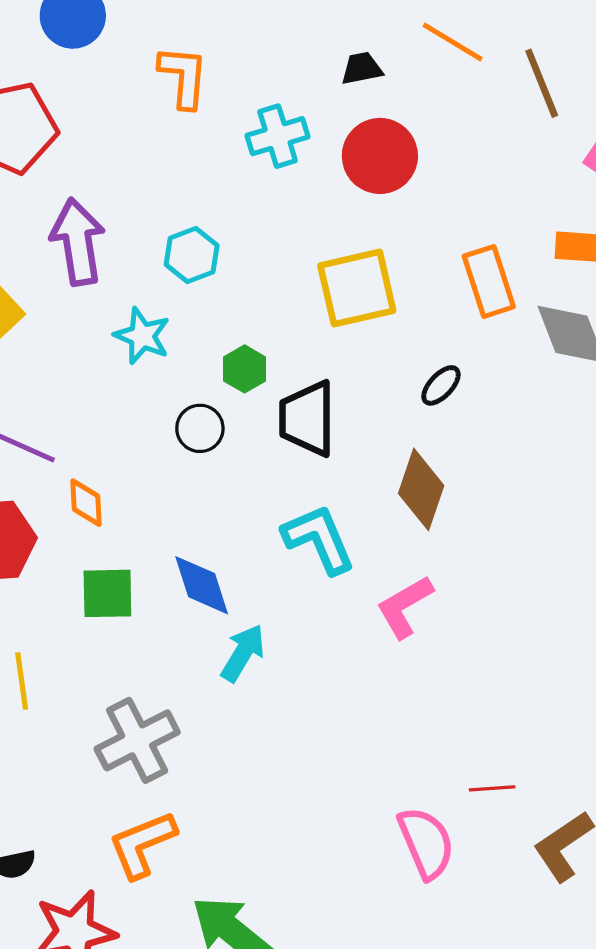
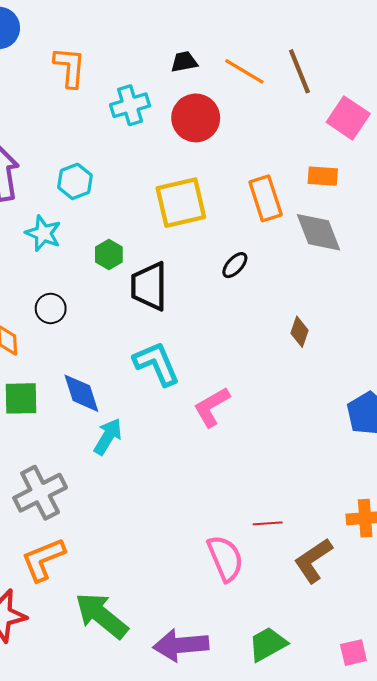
orange line: (453, 42) -> (244, 71), moved
black circle: (200, 428) -> (51, 308), moved
brown diamond: (421, 489) -> (299, 332), moved, size x0.6

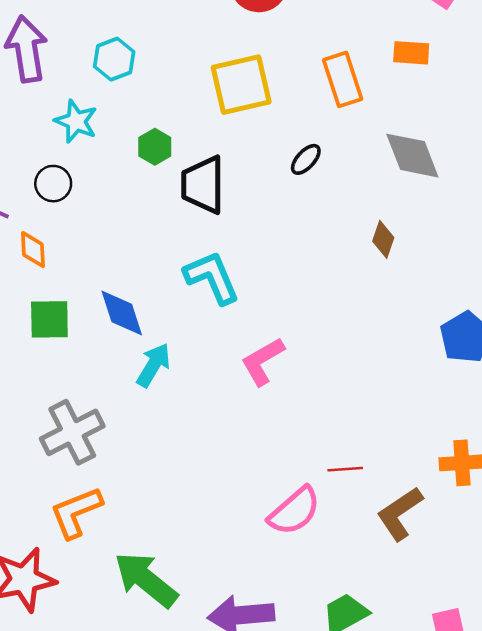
gray diamond: (319, 232) -> (412, 156), moved
black circle: (51, 308) -> (53, 184), moved
pink L-shape: (212, 407) -> (263, 361), moved
pink semicircle: (225, 558) -> (294, 511), turned 72

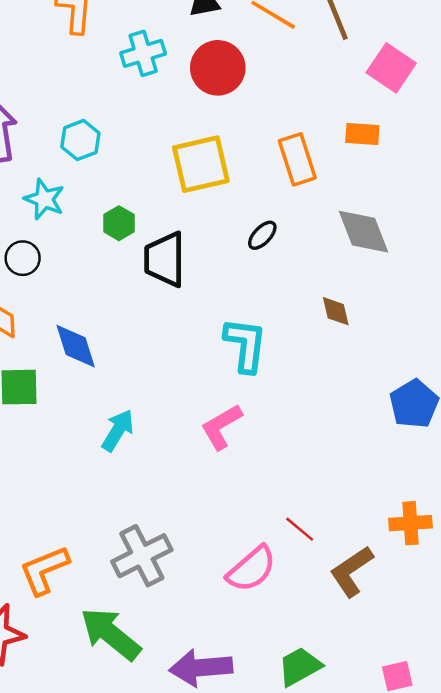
brown diamond: (383, 239) -> (336, 311), turned -32
cyan L-shape: (212, 277) -> (245, 345), moved, turned 30
blue diamond: (122, 313) -> (76, 346), moved
gray cross: (72, 432) -> (142, 556), moved
red line: (345, 469) -> (300, 529), turned 44

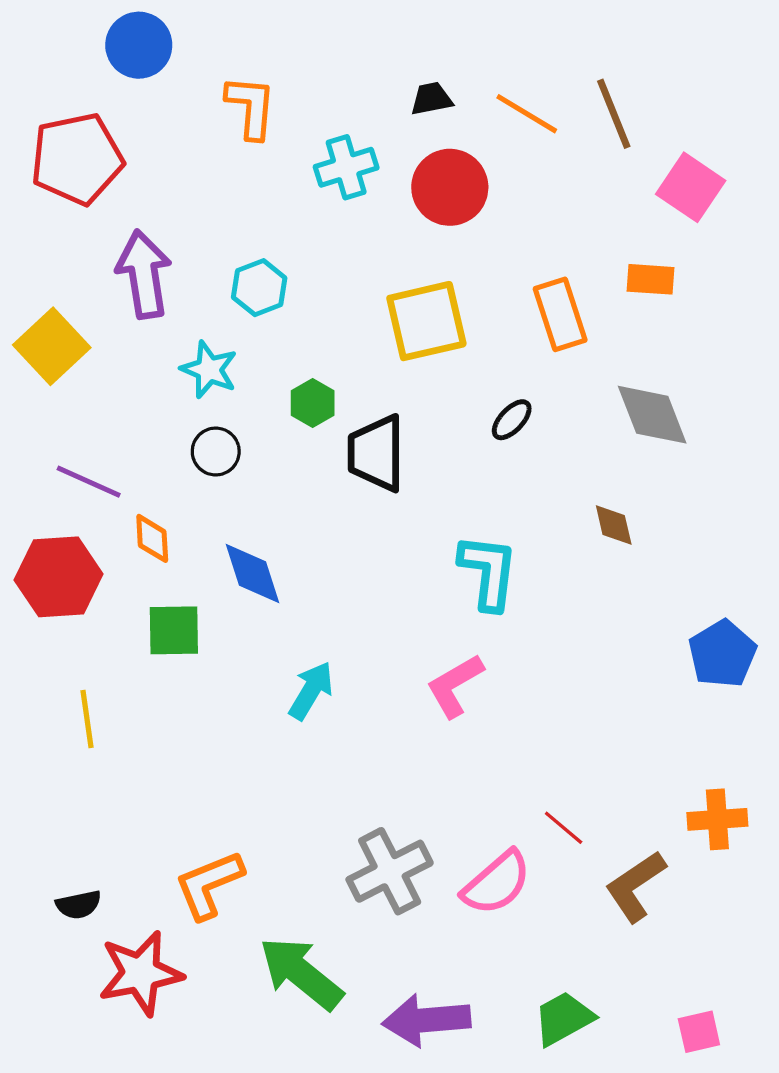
black circle: (23, 258) -> (216, 452), moved
gray cross: (142, 556) -> (390, 871), moved

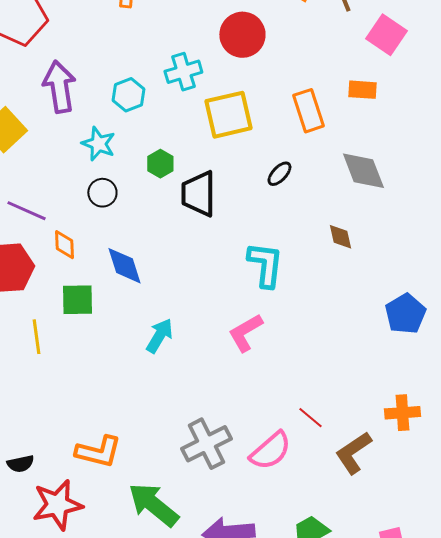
cyan cross: (346, 167) -> (183, 72), moved
yellow line: (87, 719) -> (36, 337), moved
orange L-shape: (209, 885) -> (98, 452), turned -144

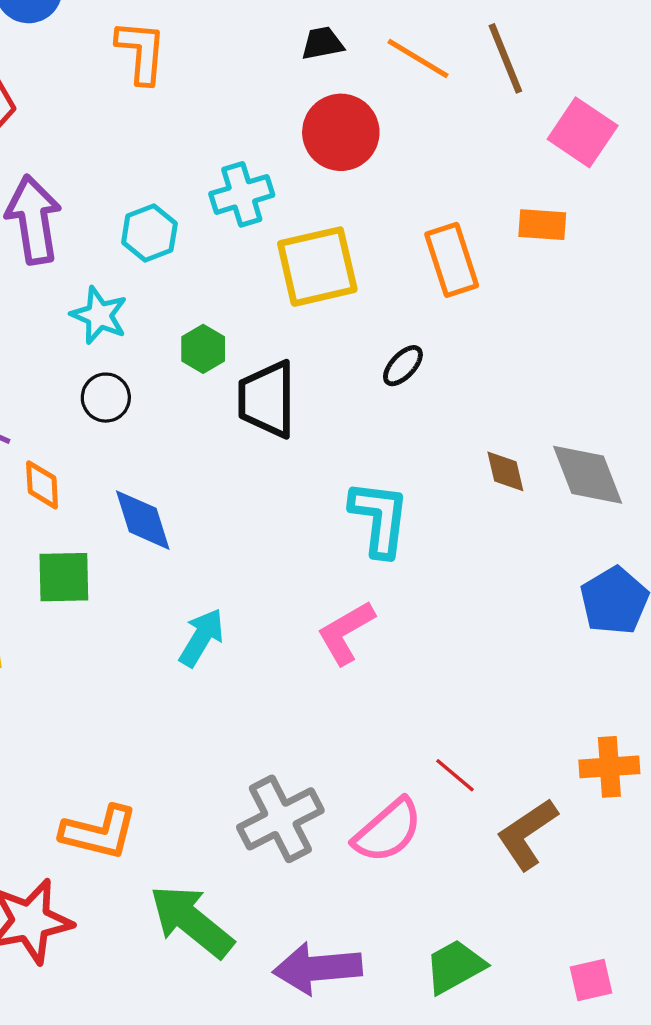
gray diamond: (363, 171) -> (588, 475), moved

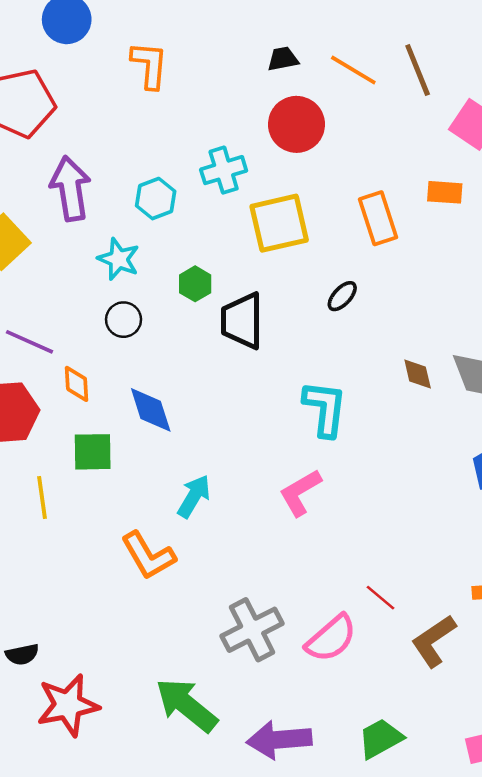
orange L-shape: (99, 832) -> (148, 556), moved, turned 46

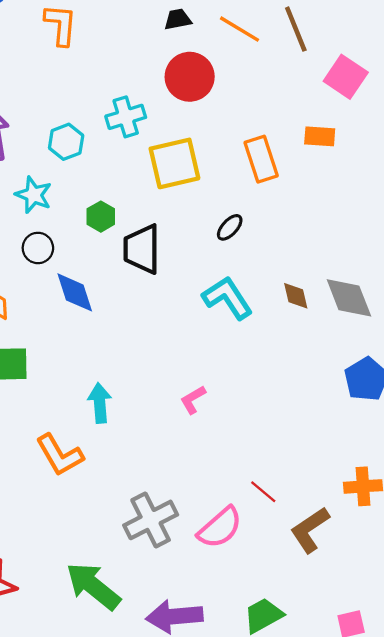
cyan L-shape: (325, 409) -> (228, 298), moved, turned -40
blue diamond: (151, 410) -> (75, 292), moved
pink L-shape: (300, 493) -> (193, 400), size x0.7
cyan arrow: (194, 496) -> (100, 403), turned -36

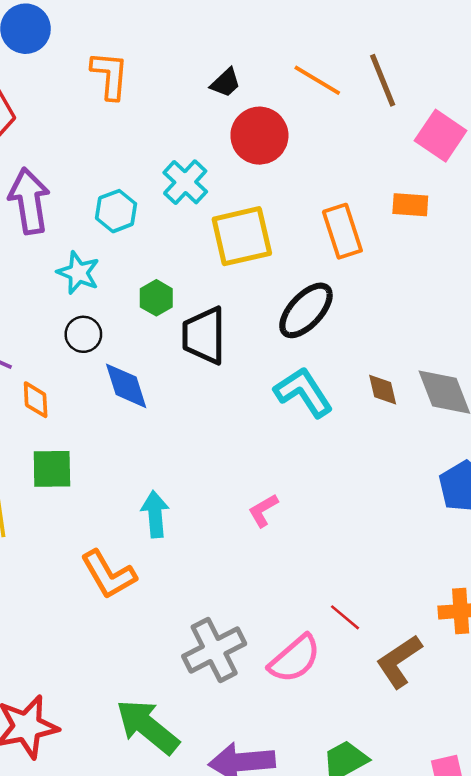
black trapezoid: (178, 19) -> (225, 83), moved, turned 148
cyan cross: (126, 117) -> (185, 182), turned -30
black ellipse: (230, 227) -> (306, 310), size x1.8

